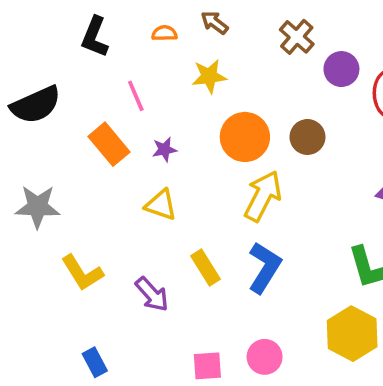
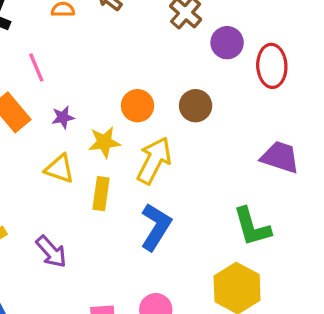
yellow star: (209, 76) -> (104, 142), moved
orange circle: (245, 137) -> (138, 106), size x0.7
yellow rectangle: (206, 267) -> (101, 194), moved, turned 40

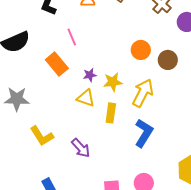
orange circle: (138, 106) -> (141, 50), moved
purple star: (63, 117) -> (90, 75), moved

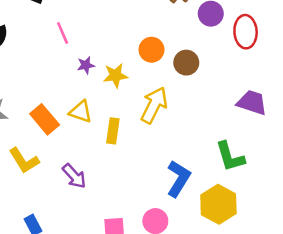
orange rectangle: (57, 64) -> (45, 119), moved
purple star: (90, 75) -> (86, 65), moved
yellow star: (113, 82) -> (115, 75), moved
blue L-shape: (144, 133) -> (179, 179), moved

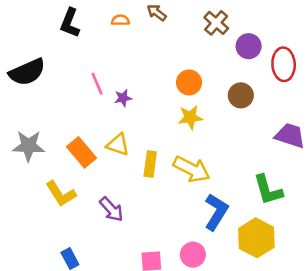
pink line: (63, 33) -> (97, 84), moved
brown circle: (186, 63) -> (241, 95), moved
yellow star: (115, 75) -> (190, 117), moved
yellow arrow: (154, 105) -> (192, 169), moved, turned 90

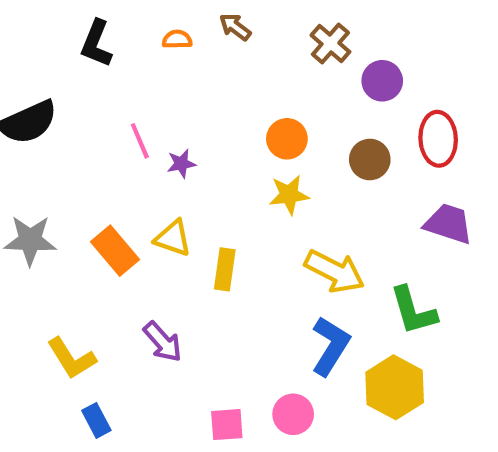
red ellipse: (284, 64) -> (438, 139), moved
yellow arrow: (192, 169) -> (335, 271), moved
yellow L-shape: (61, 194) -> (72, 358), moved

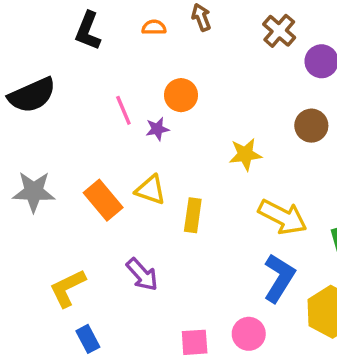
brown arrow: (235, 27) -> (201, 17), turned 32
orange circle: (287, 139) -> (181, 95), moved
yellow L-shape: (72, 358) -> (68, 288), turned 96

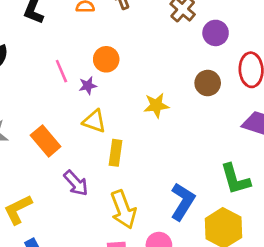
yellow triangle: (151, 190) -> (94, 121), moved
yellow arrow: (283, 217) -> (123, 209), moved, turned 42
purple arrow: (142, 275) -> (76, 183), moved

